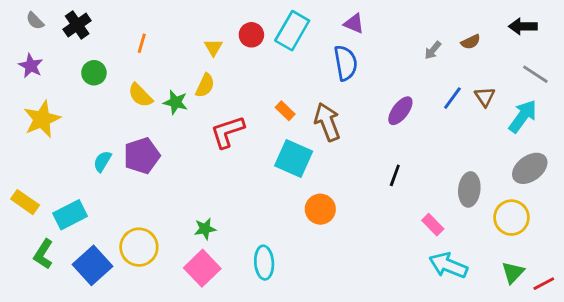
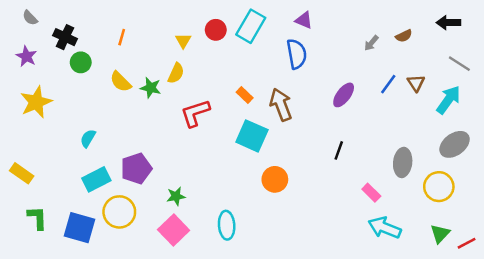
black cross: (77, 25) -> (65, 37), moved, turned -30
purple pentagon: (142, 156) -> (136, 169), moved
cyan rectangle: (70, 215) -> (96, 179), moved
green L-shape: (43, 254) -> (37, 218), turned 145
blue square: (93, 265) -> (80, 228), turned -32

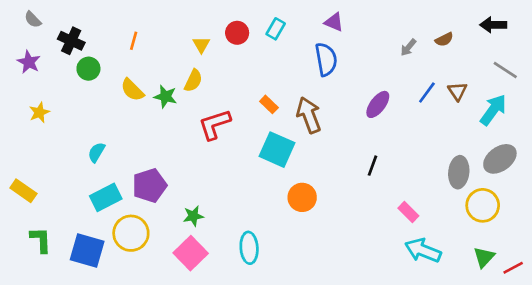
cyan rectangle: (251, 26) -> (276, 29), size x0.6
yellow star: (36, 102) -> (39, 112), size x0.6
gray ellipse: (403, 162) -> (459, 172), moved

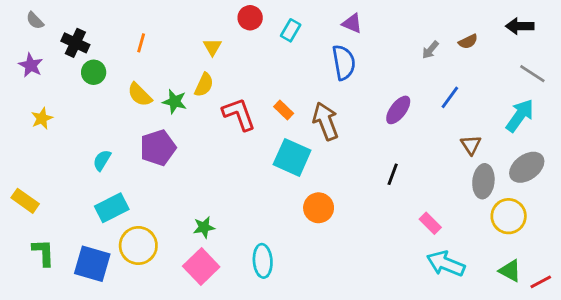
red circle: (237, 33) -> (250, 18), moved
brown triangle: (457, 91) -> (471, 145), moved
red L-shape: (215, 124) -> (239, 114), moved, turned 88
purple pentagon: (150, 185) -> (158, 148), moved
green triangle: (484, 257) -> (510, 271), turned -45

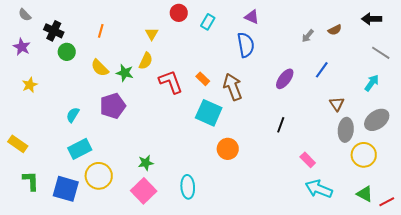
cyan arrow: (520, 116) -> (372, 83), size x0.7

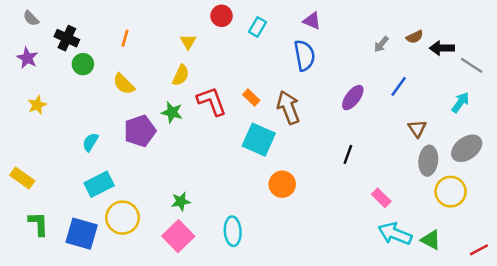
black arrow: (372, 19) -> (442, 48), moved
green star: (125, 73) -> (172, 112), moved
green triangle: (365, 194) -> (431, 240), moved

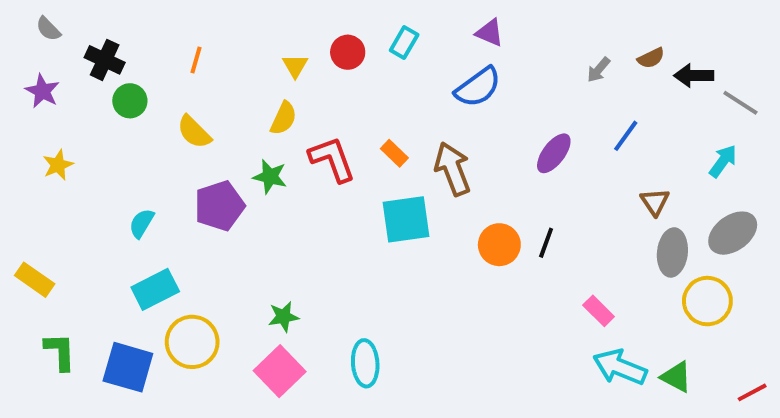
red circle: (222, 16) -> (348, 52), moved
blue semicircle: (304, 55) -> (478, 87), turned 64
cyan square: (259, 140) -> (406, 219), turned -32
orange circle: (282, 184) -> (499, 245), moved

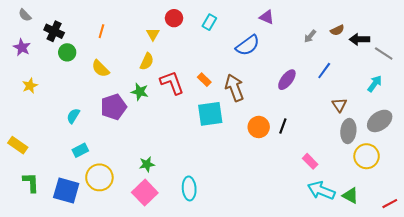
purple triangle: (490, 33) -> (267, 17), moved
red circle: (348, 52) -> (174, 18), moved
cyan rectangle: (155, 289) -> (80, 150), size x0.7

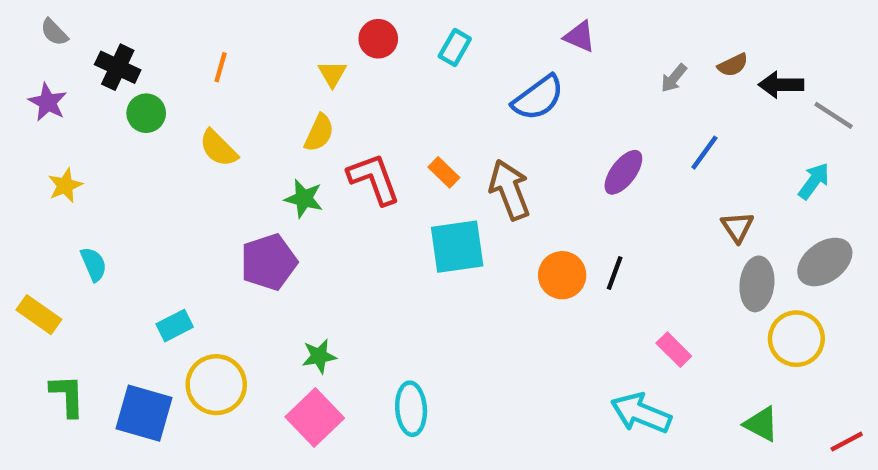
purple pentagon: (114, 107) -> (269, 262), moved
cyan semicircle: (73, 116) -> (94, 264), moved, turned 126
cyan arrow: (321, 190) -> (641, 413), moved

